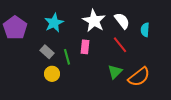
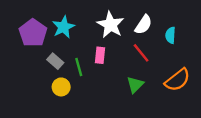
white semicircle: (122, 21) -> (143, 25), turned 72
purple pentagon: (15, 28) -> (33, 33), moved
orange semicircle: (139, 77) -> (177, 80), moved

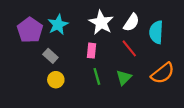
cyan semicircle: (170, 35) -> (156, 32), size x1.5
green line: (79, 67) -> (97, 76), moved

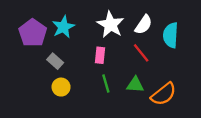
orange semicircle: (163, 73) -> (164, 94), moved
green triangle: (124, 78) -> (135, 85), turned 49

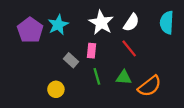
cyan semicircle: (171, 35) -> (167, 23), moved
gray rectangle: (55, 61) -> (71, 60), moved
yellow circle: (61, 87) -> (56, 89), moved

